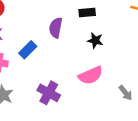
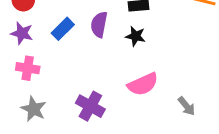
black star: (95, 40) -> (136, 36), moved
blue rectangle: (28, 50) -> (63, 29), moved

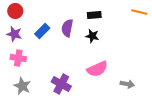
gray arrow: (187, 106) -> (127, 84), turned -40

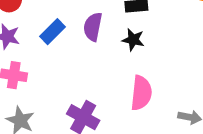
pink semicircle: (97, 69) -> (141, 93), turned -60

